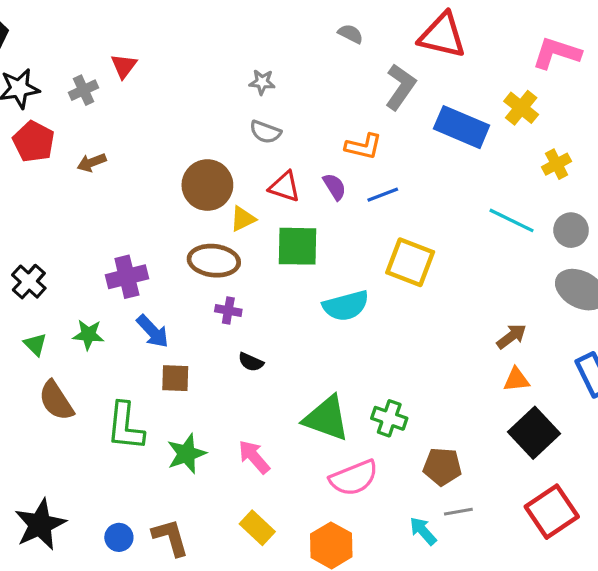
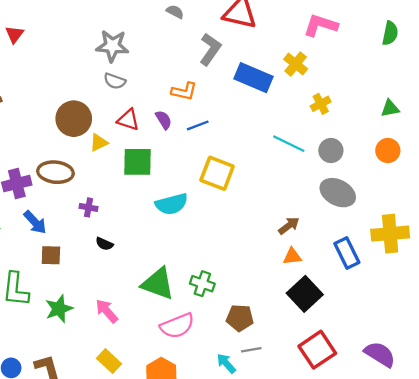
gray star: (262, 82) -> (112, 46), size x1.8
brown ellipse: (214, 261) -> (55, 172), moved

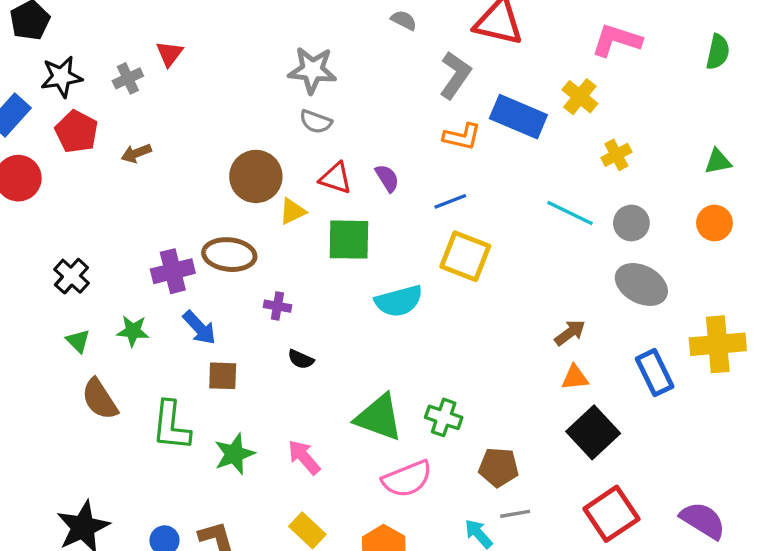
orange L-shape: (184, 91) -> (462, 137), moved
blue line: (198, 125) -> (450, 201), moved

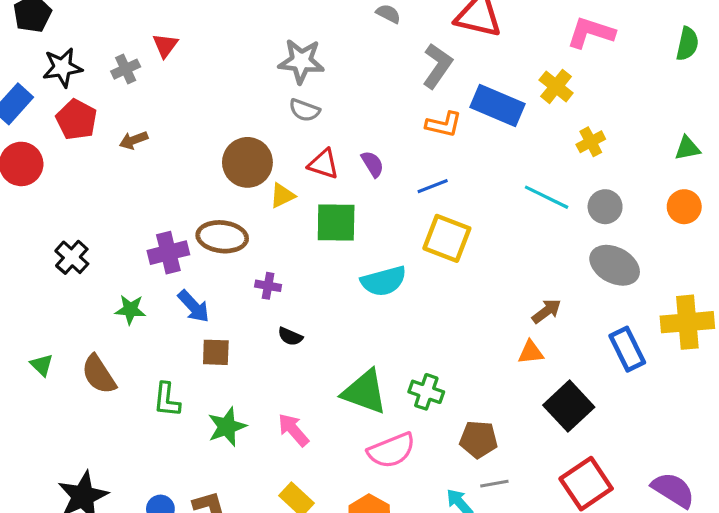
green triangle: (78, 341) -> (42, 365), moved
orange triangle: (575, 378) -> (531, 352), moved
green L-shape: (171, 426) -> (167, 400), size x0.7

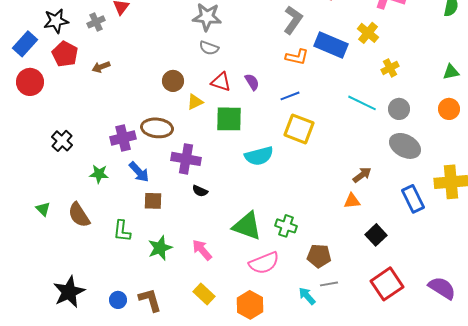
brown circle: (247, 162) -> (173, 81), size x0.7
purple cross: (268, 286) -> (186, 159), size x1.8
black square: (569, 406) -> (376, 235), size x0.7

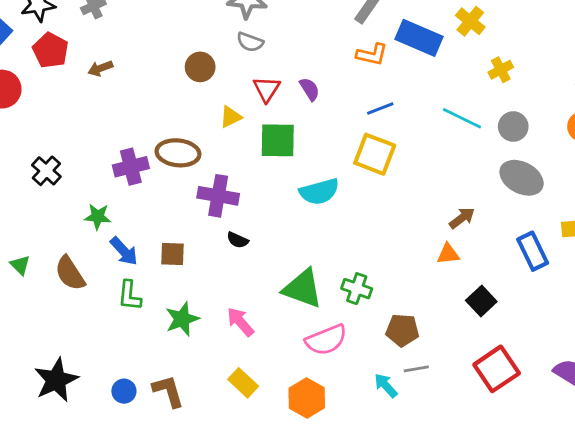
brown circle: (173, 81) -> (200, 67), moved
red triangle: (221, 82) -> (267, 89), turned 45
blue line: (290, 96) -> (380, 108), moved
blue arrow: (139, 172) -> (124, 251), moved

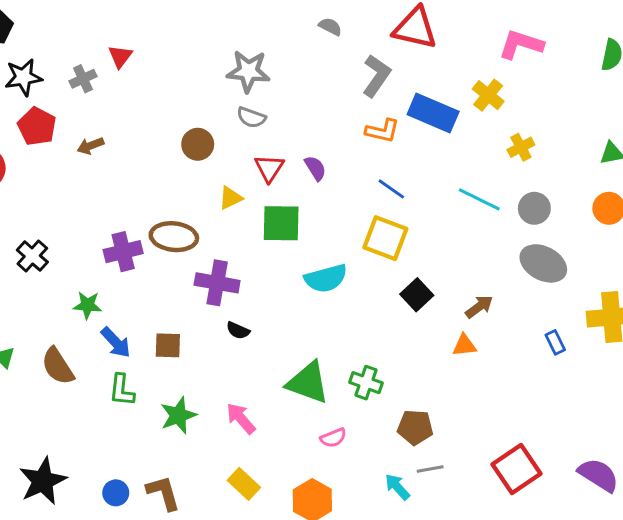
blue line: (380, 108) -> (391, 189), turned 56
blue rectangle: (533, 251) -> (555, 342), size x0.6
black square: (481, 301) -> (417, 295), moved
pink semicircle: (326, 340) -> (333, 438), size x0.6

